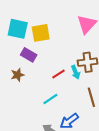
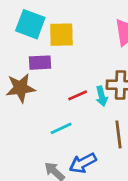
purple rectangle: (29, 55) -> (40, 63), turned -42
brown star: (17, 75) -> (20, 88), size x1.5

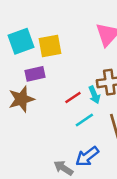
cyan square: (30, 24) -> (21, 41), turned -32
cyan line: (61, 128) -> (84, 120), moved

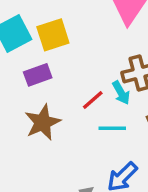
brown star: (21, 99) -> (43, 122), moved
cyan line: (84, 120) -> (112, 128), turned 42

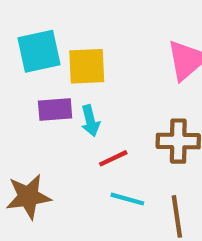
cyan arrow: (121, 93) -> (90, 121), moved
brown star: (43, 122) -> (28, 197), moved

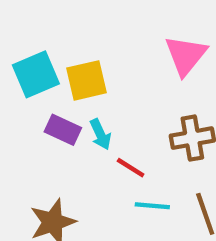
purple rectangle: (55, 109) -> (63, 130), turned 40
red line: (113, 158) -> (131, 168), turned 68

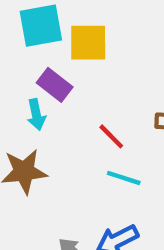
cyan arrow: (100, 134) -> (36, 115), moved

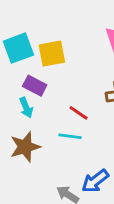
cyan line: (124, 178) -> (70, 136), moved

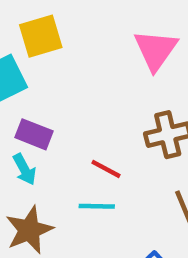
yellow square: (52, 54) -> (41, 36), moved

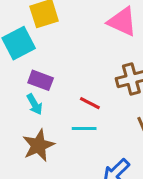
pink triangle: (156, 50) -> (122, 22), turned -40

